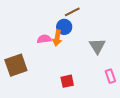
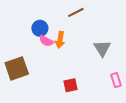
blue circle: (64, 27) -> (40, 28), moved
pink semicircle: (44, 39) -> (46, 41), turned -144

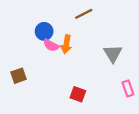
brown square: (17, 68) -> (18, 76), size x0.6
red square: (71, 85) -> (78, 94), turned 32

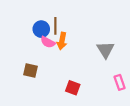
brown line: (84, 14) -> (55, 26), moved, turned -63
brown square: (18, 76) -> (30, 70), moved, turned 32

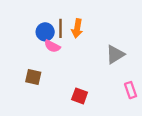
orange arrow: (62, 41) -> (77, 28), moved
gray triangle: (105, 50) -> (115, 54), turned 30

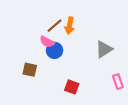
brown line: (61, 28) -> (55, 26), turned 49
blue circle: (45, 32) -> (55, 50), moved

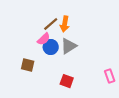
pink semicircle: (47, 42) -> (44, 39), turned -72
gray triangle: (104, 49) -> (69, 46), moved

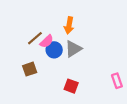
brown line: (51, 24) -> (35, 38), moved
brown square: (28, 65) -> (30, 69), turned -32

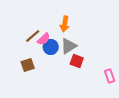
red square: (71, 86) -> (77, 61), moved

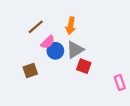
brown line: (33, 36) -> (36, 27), moved

